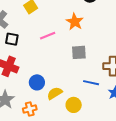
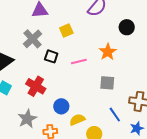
black square: (12, 39) -> (51, 56), moved
blue line: (91, 83) -> (115, 115), turned 35

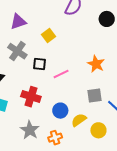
orange star: (108, 52) -> (96, 64), moved
pink line: (79, 62) -> (61, 74), moved
gray square: (107, 83) -> (94, 96), moved

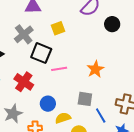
black circle: (107, 19) -> (112, 24), moved
black square: (39, 64) -> (41, 53), size x1.5

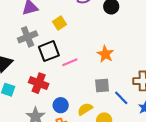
gray cross: (24, 34) -> (28, 37), turned 30
black square: (41, 53) -> (49, 51), turned -30
blue circle: (48, 104) -> (61, 105), moved

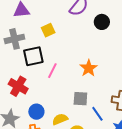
pink line: (70, 62) -> (52, 71), turned -49

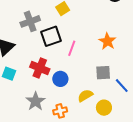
blue circle: (36, 112) -> (60, 79), moved

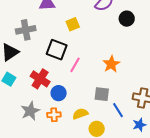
gray cross: (30, 21) -> (26, 30), moved
black square: (51, 36) -> (57, 50), turned 30
orange cross: (60, 111) -> (54, 115), moved

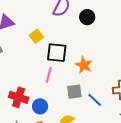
black square: (57, 50) -> (57, 53), moved
gray square: (102, 94) -> (74, 92), moved
blue line: (118, 110) -> (95, 100), moved

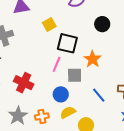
black circle: (87, 17) -> (102, 24), moved
gray square: (74, 92) -> (75, 75), moved
blue circle: (40, 106) -> (61, 94), moved

